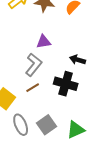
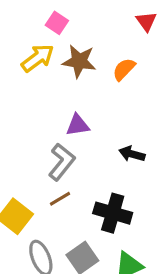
black cross: (66, 84) -> (113, 213), moved

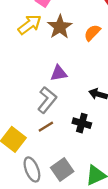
brown star: (79, 61) -> (60, 27), turned 30
black cross: (113, 213) -> (82, 123), moved, size x0.7

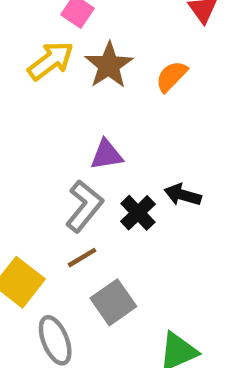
black cross: (82, 123) -> (138, 213), moved, turned 30
gray square: (62, 169) -> (113, 302), moved

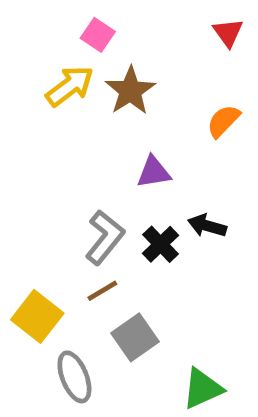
orange semicircle: (171, 76) -> (223, 121), moved
purple triangle: (107, 155) -> (154, 172), moved

